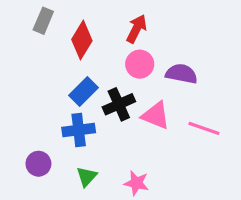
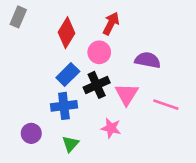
gray rectangle: (43, 21) -> (18, 17), moved
pink circle: (140, 64) -> (99, 52), moved
pink triangle: (156, 116) -> (127, 94), turned 40
pink star: (136, 183) -> (111, 128), moved

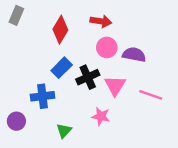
red arrow: (111, 24) -> (101, 21), turned 72
pink circle: (99, 52) -> (107, 47), moved
blue cross: (64, 106) -> (43, 96), moved
purple circle: (31, 133) -> (16, 121), moved

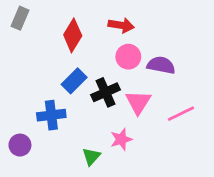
pink line: (151, 95) -> (181, 114), turned -45
pink star: (101, 116) -> (121, 139), turned -30
green triangle: (64, 131) -> (91, 156), moved

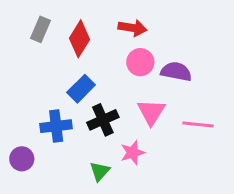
gray rectangle: (20, 18) -> (41, 29), moved
black cross: (105, 92) -> (103, 120), moved
pink line: (181, 114) -> (198, 125), turned 32

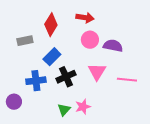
gray rectangle: (41, 29) -> (25, 41), moved, turned 56
pink star: (132, 153) -> (83, 107), moved

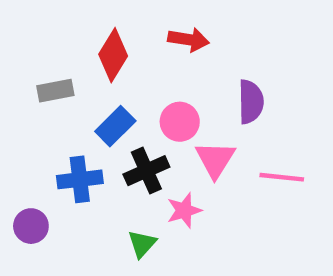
pink circle: (90, 40) -> (180, 122), moved
purple semicircle: (113, 46) -> (251, 102), turned 78
pink star: (83, 107) -> (184, 210), moved

